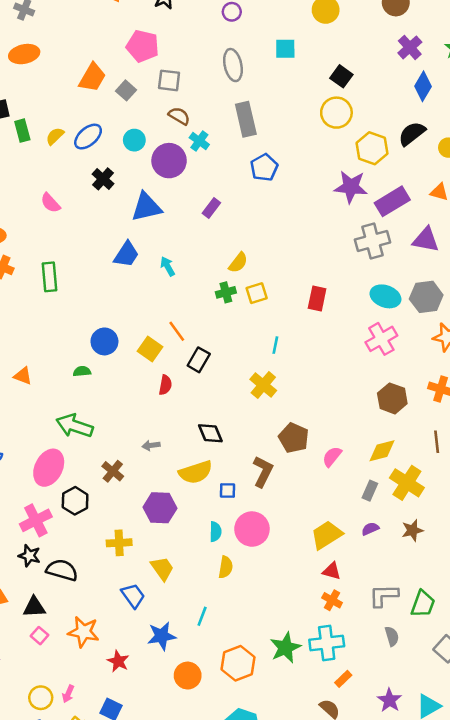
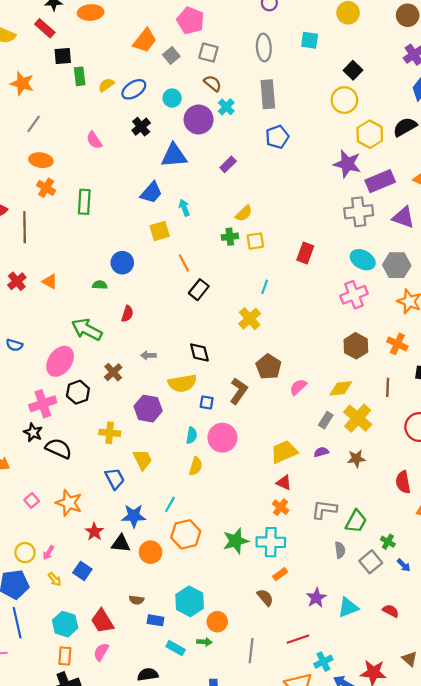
yellow square: (150, 349) -> (160, 231), moved, turned 30
red semicircle: (165, 385) -> (127, 314), moved
black triangle: (34, 607) -> (121, 544), moved
gray semicircle: (392, 636) -> (340, 550), moved
orange hexagon: (238, 663) -> (186, 534), moved

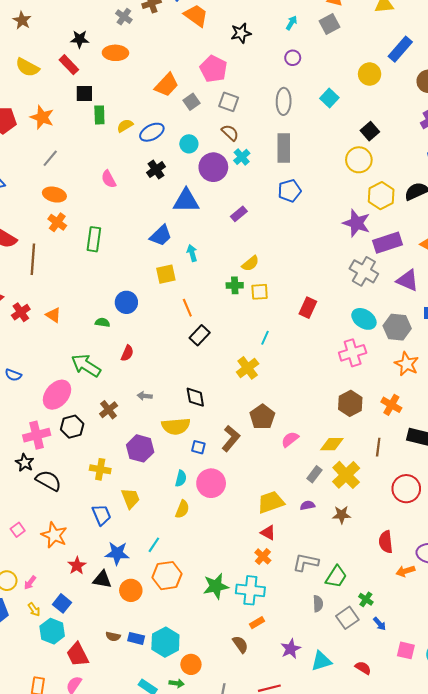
cyan square: (310, 40) -> (329, 98), turned 30
gray cross: (359, 212) -> (364, 271), turned 32
blue rectangle: (156, 620) -> (136, 638), moved
cyan hexagon: (65, 624) -> (52, 631), moved

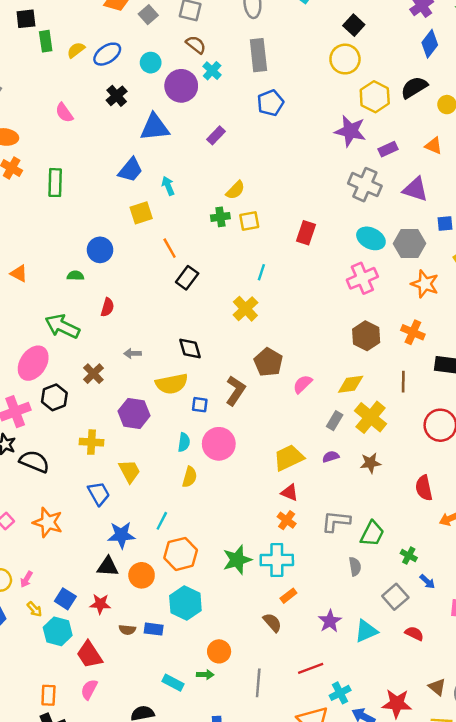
purple rectangle: (388, 243) -> (388, 149), size x0.6
red star: (77, 566) -> (100, 604), moved, turned -30
gray square: (347, 618) -> (395, 597), moved
cyan hexagon: (165, 642) -> (185, 603), moved

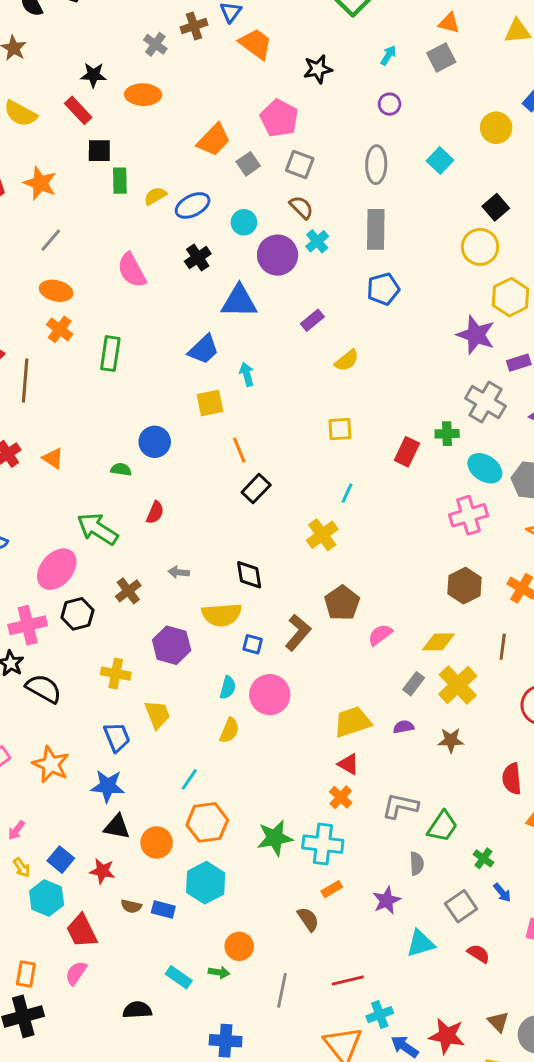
pink semicircle: (64, 113) -> (132, 270), size x1.4
yellow semicircle: (235, 190) -> (347, 360), moved
green cross: (220, 217) -> (447, 434), moved
blue star: (121, 535) -> (108, 786), moved
purple star: (330, 621) -> (387, 900), moved

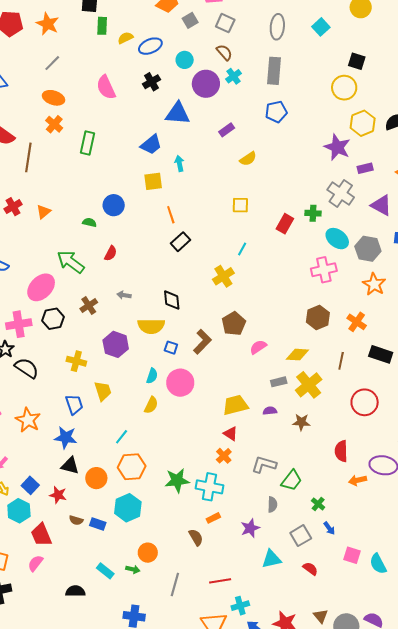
black square: (496, 207) -> (357, 61), turned -36
orange triangle: (53, 458) -> (44, 212), turned 42
gray rectangle: (414, 684) -> (279, 382), turned 35

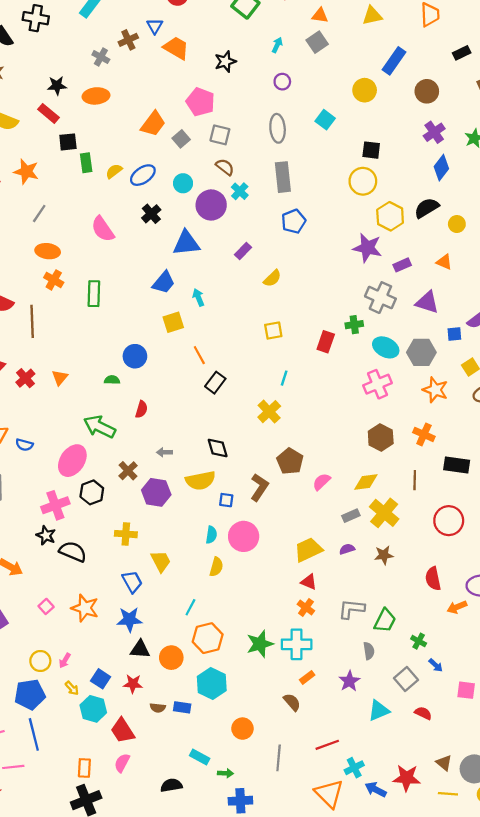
purple hexagon: (116, 344) -> (156, 492), moved
green arrow: (133, 569) -> (226, 773), moved

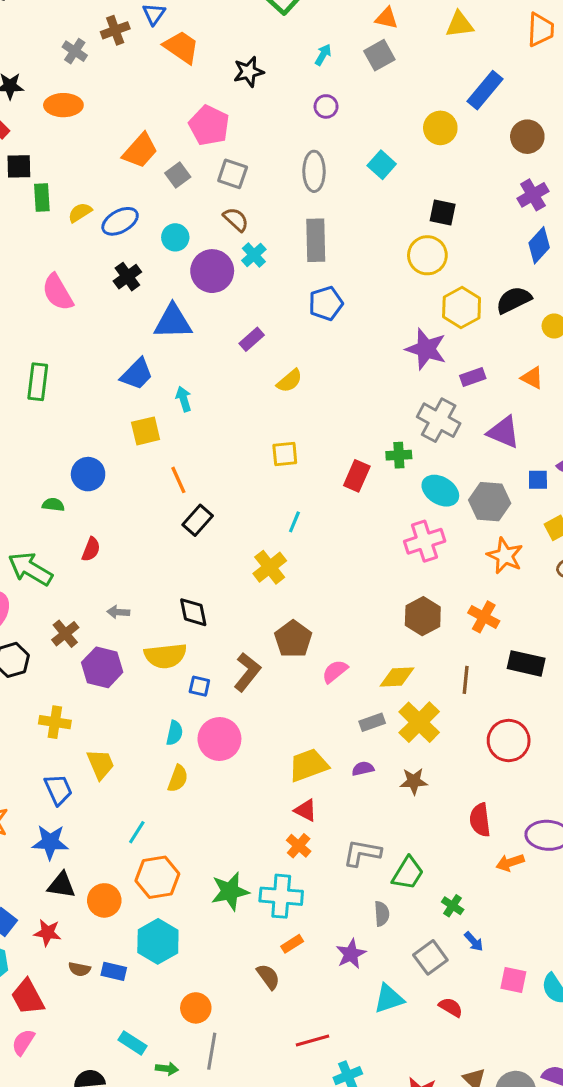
gray line: (279, 758) -> (212, 1051), moved

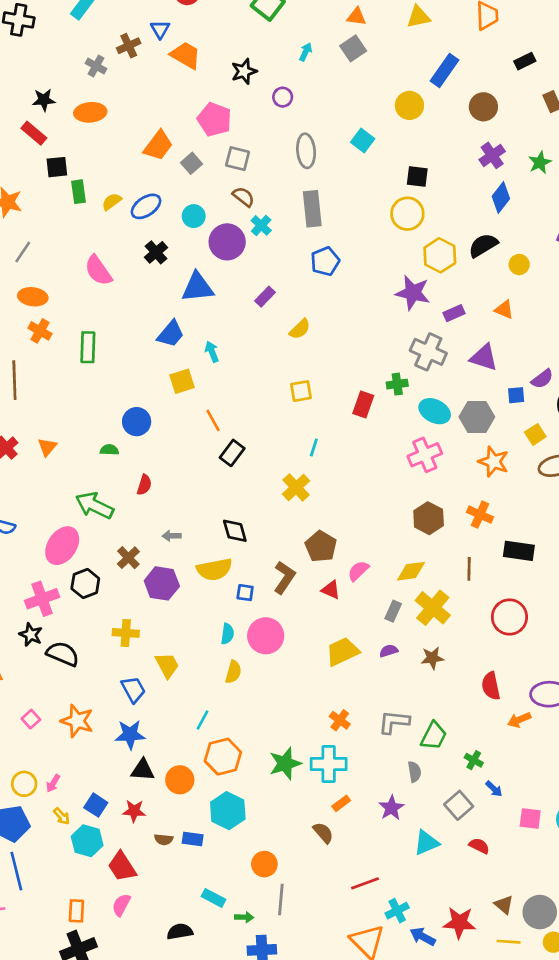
purple circle: (326, 106) -> (283, 97), moved
gray rectangle: (372, 722) -> (393, 611), turned -42
red triangle: (306, 810) -> (331, 590), moved

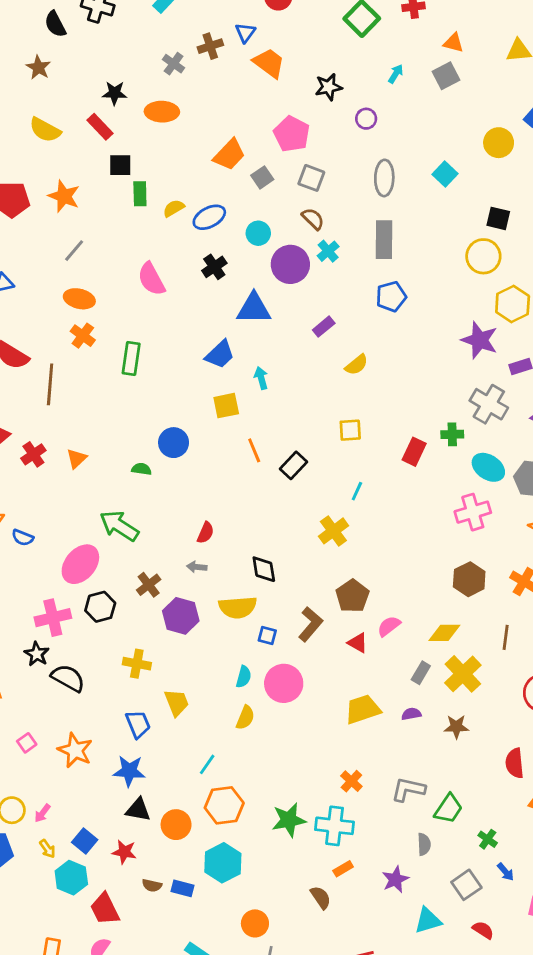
black rectangle: (232, 453) -> (293, 465), moved
red semicircle: (144, 485) -> (206, 533), moved

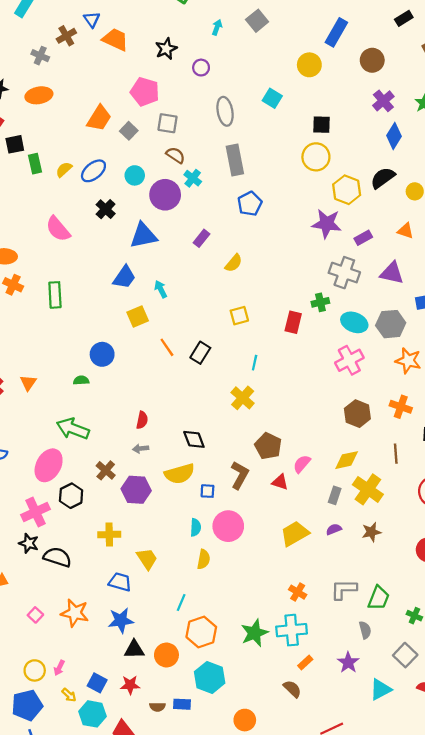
blue trapezoid: (138, 724) -> (120, 582), turned -40

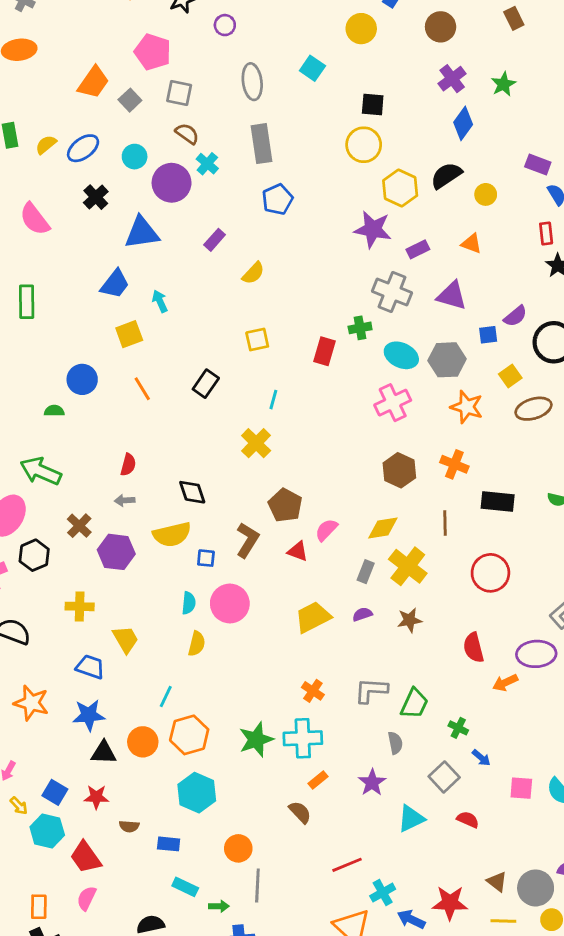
orange line: (167, 347) -> (142, 389), moved
orange circle: (166, 655) -> (143, 742), moved
blue rectangle: (182, 704) -> (169, 844), moved

